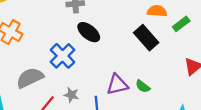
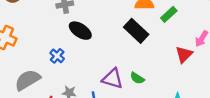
blue cross: (63, 56) -> (57, 56), size x0.6
purple triangle: (117, 85) -> (113, 79), turned 35

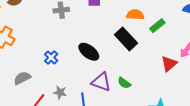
black ellipse: (80, 31) -> (89, 52), moved
gray semicircle: (28, 80) -> (22, 78), size x0.7

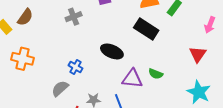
red triangle: (169, 64) -> (198, 54), moved
gray semicircle: (22, 78) -> (60, 88), moved

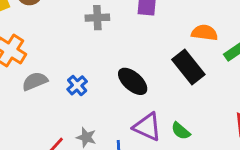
gray semicircle: (60, 88) -> (35, 81), moved

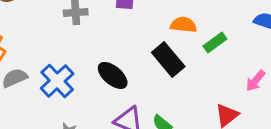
blue cross: (77, 85) -> (57, 81), size x1.6

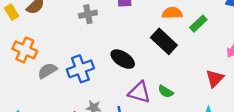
blue cross: (57, 81) -> (80, 69), turned 30

